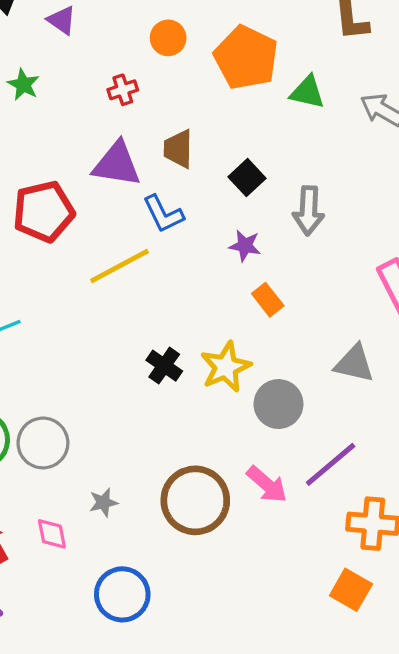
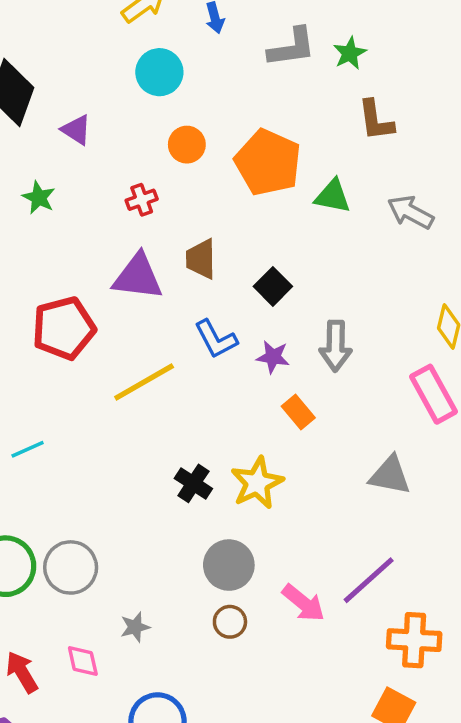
gray arrow: (308, 211) -> (336, 346), moved
blue L-shape: (163, 214) -> (216, 339), moved
gray circle: (278, 404) -> (229, 565), moved
brown circle: (195, 500) -> (230, 622), size x0.5

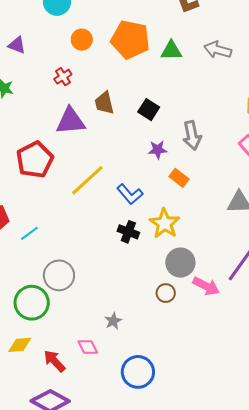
blue L-shape: (216, 339) -> (130, 194), moved
gray circle: (229, 565) -> (180, 263), moved
gray circle: (71, 567) -> (59, 275), moved
brown circle: (230, 622) -> (166, 293), moved

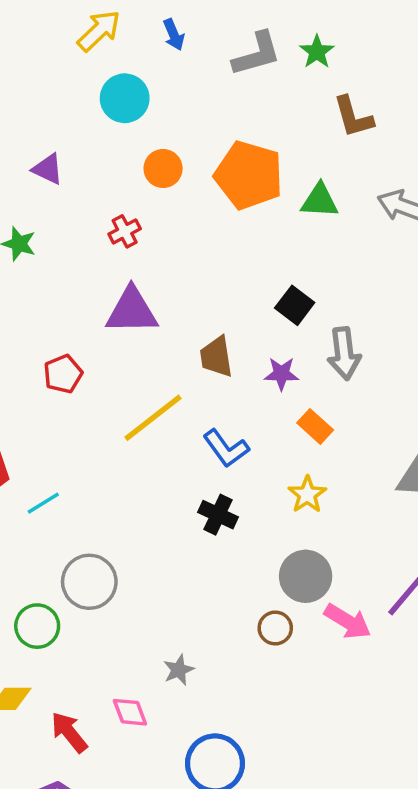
brown trapezoid: (104, 103) -> (216, 357), moved
black square: (149, 110) -> (295, 305), moved
red pentagon: (35, 160) -> (63, 374), size x0.6
yellow star: (165, 223) -> (307, 494), moved, size x0.7
green circle: (32, 303) -> (37, 626), size x0.7

